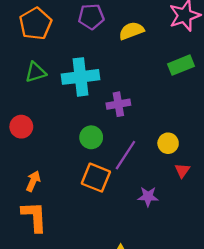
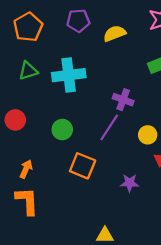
purple cross: (118, 104) -> (123, 100), moved, turned 30
green circle: (91, 137) -> (62, 130), moved
purple line: (125, 155) -> (109, 127), moved

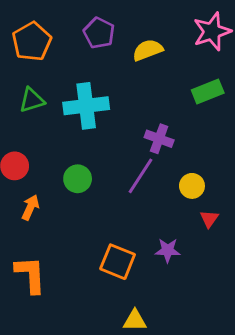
purple pentagon: (78, 21) -> (99, 33), turned 30
orange square: (83, 166) -> (118, 262), moved
orange arrow: (26, 169) -> (30, 207), moved

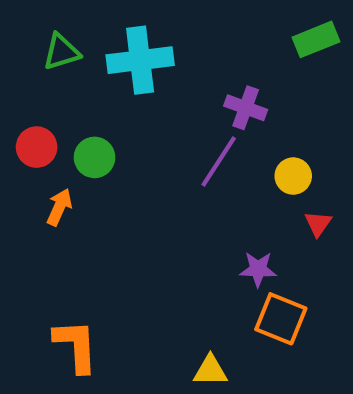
green circle: (78, 179) -> (95, 157), moved
orange square: (118, 262) -> (281, 319), moved
orange L-shape: (30, 275) -> (76, 346), moved

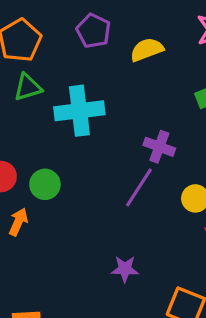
green triangle: (61, 52) -> (28, 87), moved
purple star: (258, 269) -> (125, 269), moved

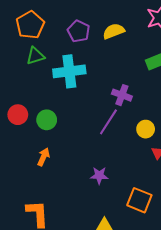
purple pentagon: (93, 31) -> (79, 31), moved
orange arrow: (18, 222) -> (44, 157), moved

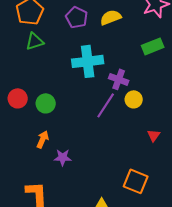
cyan cross: (69, 71) -> (88, 61), moved
yellow circle: (146, 129) -> (134, 99), moved
purple star: (99, 175) -> (63, 157), moved

